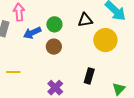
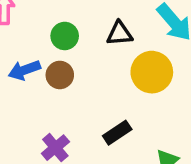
blue arrow: (32, 33) -> (24, 70), moved
black rectangle: (89, 76) -> (117, 133), turned 35

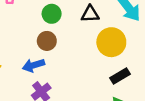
blue arrow: (24, 70) -> (33, 65), moved
black rectangle: (117, 133) -> (120, 76), moved

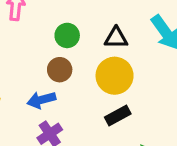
yellow circle: (111, 42) -> (115, 76), moved
black rectangle: (120, 76) -> (118, 115), moved

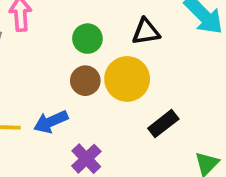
yellow circle: (115, 76) -> (127, 79), moved
blue arrow: (41, 100) -> (51, 122), moved

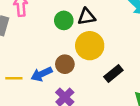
black triangle: (146, 32) -> (87, 17), moved
brown circle: (85, 81) -> (65, 64), moved

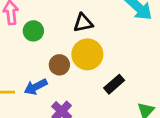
green circle: (64, 20) -> (33, 31), moved
brown circle: (65, 64) -> (59, 65), moved

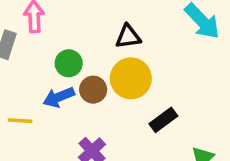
green circle: (33, 31) -> (69, 63), moved
blue arrow: (36, 87) -> (59, 97), moved

